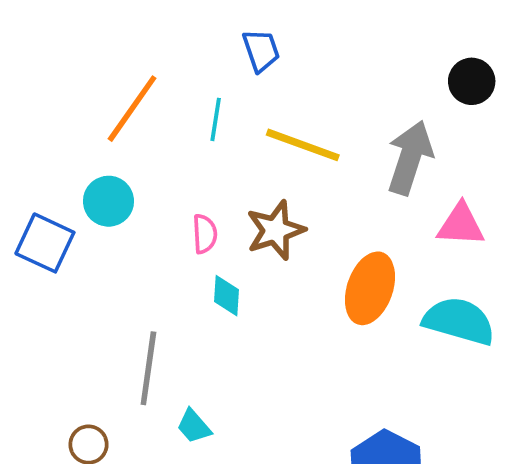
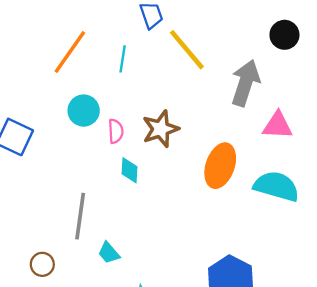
yellow line: (303, 145) -> (187, 50), moved, turned 30
cyan circle: (108, 201) -> (84, 111), moved

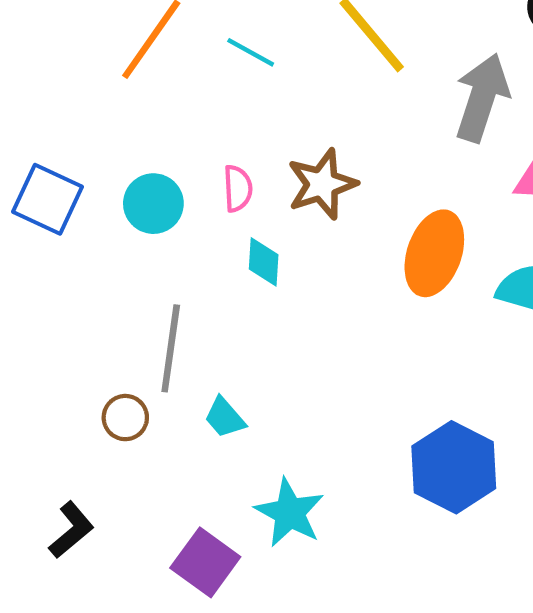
cyan line: (123, 59) -> (251, 52), turned -70
cyan circle: (84, 111) -> (153, 204), moved
brown circle: (42, 264) -> (125, 418), moved

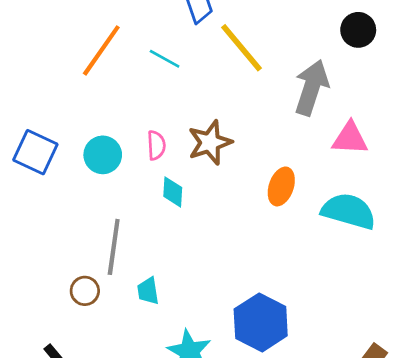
orange ellipse: (434, 253) -> (281, 186), size x0.7
cyan trapezoid: (225, 418) -> (148, 291), turned 32
blue hexagon: (454, 467) -> (261, 322), moved

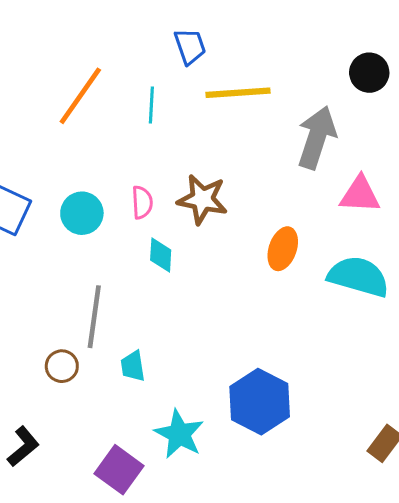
yellow line: (241, 48) -> (238, 93), turned -54
cyan line: (165, 59) -> (151, 105), turned 64
brown star: (210, 143) -> (202, 199), turned 30

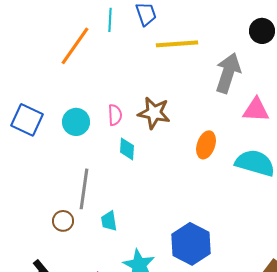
cyan line: (151, 105) -> (110, 20), moved

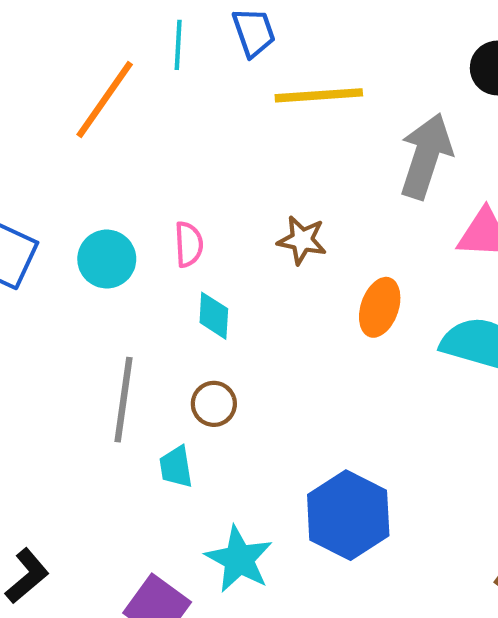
brown star: (154, 113) -> (302, 240), moved, size x0.7
brown circle: (63, 221) -> (214, 404), moved

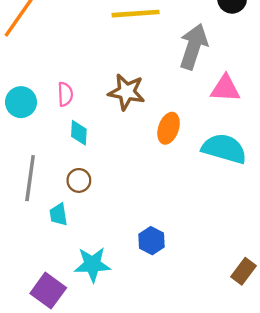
brown star: (302, 240) -> (127, 92), size x1.4
blue hexagon: (348, 515) -> (152, 241), size x0.6
cyan star: (239, 559) -> (92, 264), turned -30

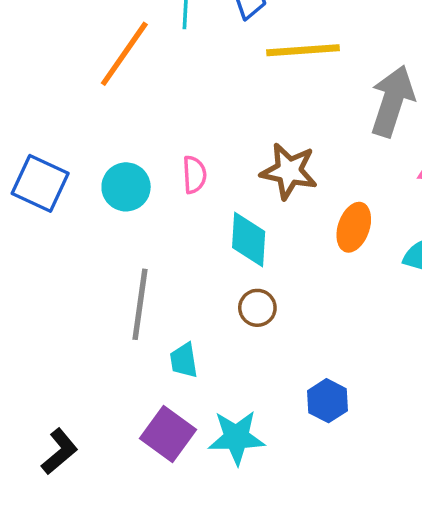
cyan diamond: (79, 133) -> (249, 239), moved, size x1.4
brown circle: (79, 180) -> (257, 308), moved
purple square: (48, 291) -> (168, 434), moved

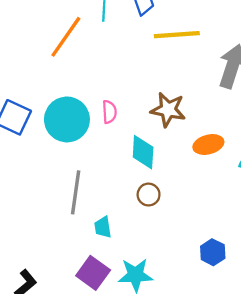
cyan circle: (126, 187) -> (67, 119), size x1.5
orange ellipse: (354, 227) -> (208, 144), turned 56
blue hexagon: (328, 401) -> (213, 252), moved

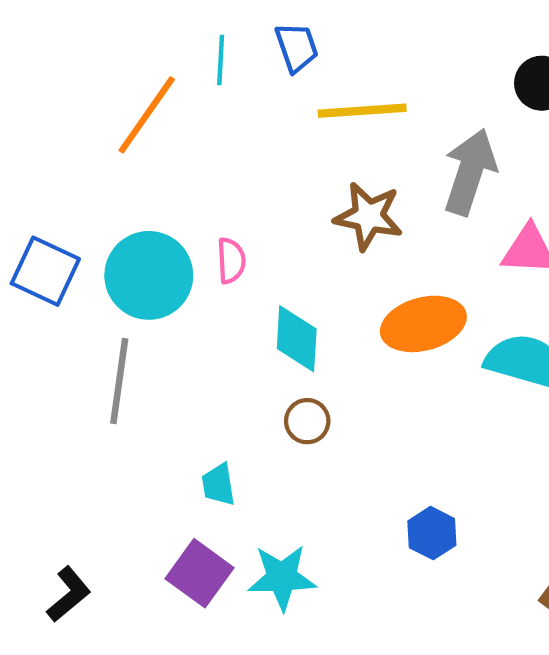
brown star: (168, 110) -> (368, 216), moved
orange ellipse: (208, 144) -> (423, 324), size x1.4
gray line: (76, 192) -> (119, 381), moved

